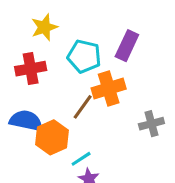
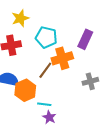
purple rectangle: (127, 46) -> (85, 39), moved
cyan line: (81, 159) -> (44, 104), turned 40

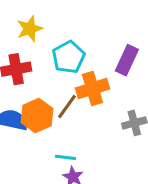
cyan pentagon: (46, 37) -> (68, 57), turned 30
orange hexagon: (25, 90) -> (37, 115), moved

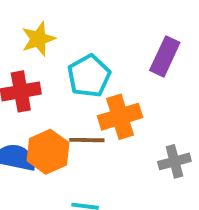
purple rectangle: (127, 60) -> (165, 56), moved
brown line: (67, 106) -> (87, 140), turned 55

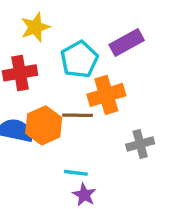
purple rectangle: (165, 56) -> (127, 42), moved, turned 36
gray cross: (174, 161) -> (140, 144), moved

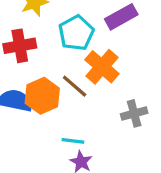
orange cross: (106, 95) -> (102, 67), turned -32
brown line: (78, 115) -> (75, 86), turned 40

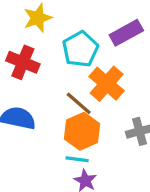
red cross: (20, 46) -> (23, 62), turned 32
orange hexagon: (42, 96) -> (82, 131), moved

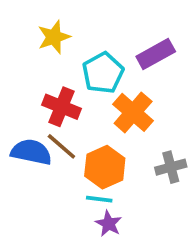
red cross: (23, 62) -> (61, 107), moved
brown line: (79, 103) -> (61, 146), moved

